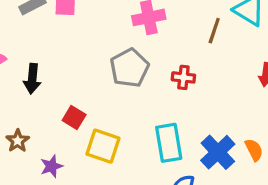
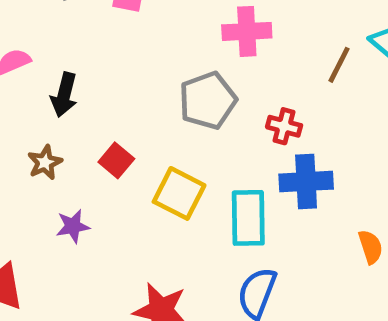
brown star: (18, 141) -> (45, 162), moved
yellow square: (103, 146) -> (179, 193), moved
blue cross: (218, 152) -> (306, 182), moved, turned 32

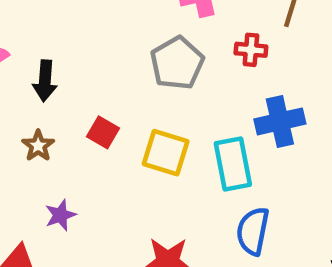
red cross: (284, 126) -> (251, 50), moved
purple star: (73, 226) -> (60, 215), moved

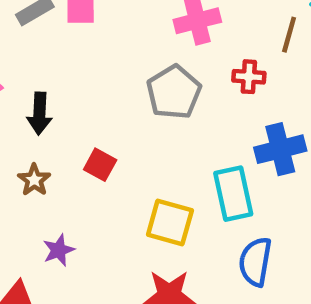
yellow square: (166, 153) -> (170, 222), moved

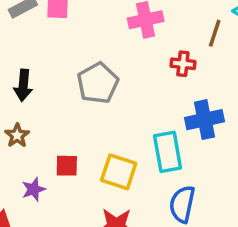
gray pentagon: (174, 92) -> (98, 83), moved
red square: (100, 165) -> (67, 166), moved, turned -30

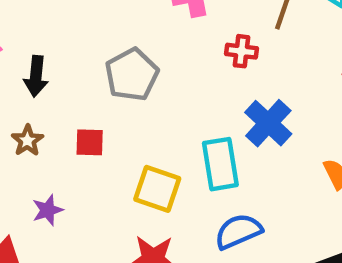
blue cross: (204, 120) -> (268, 123), turned -36
red square: (67, 166) -> (90, 142), moved
blue semicircle: (182, 204) -> (238, 231), turned 54

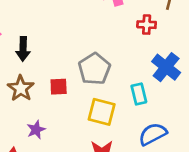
gray pentagon: (132, 75) -> (94, 69), moved
brown star: (27, 141) -> (21, 88), size x1.4
cyan rectangle: (220, 164) -> (139, 94), size x0.7

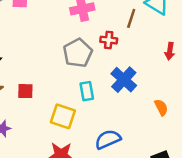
gray pentagon: (94, 69) -> (78, 53), moved
cyan rectangle: (139, 94) -> (87, 91), moved

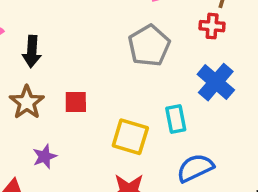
red cross: (109, 40) -> (212, 26), moved
cyan rectangle: (87, 91) -> (176, 119), moved

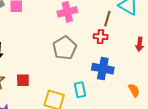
blue cross: (216, 82) -> (103, 69), turned -30

